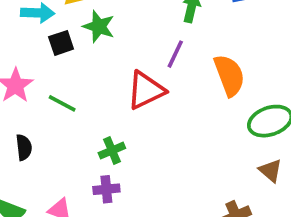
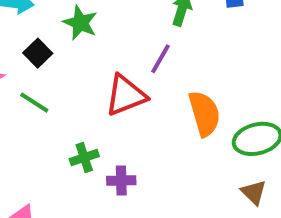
black square: (61, 43) -> (38, 53), moved, turned -30
orange semicircle: (229, 75) -> (204, 114), moved
purple cross: (106, 189) -> (121, 180), moved

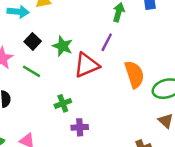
green star: (80, 23) -> (63, 46), moved
purple cross: (121, 180) -> (80, 127), moved

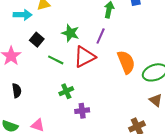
green star: (63, 46) -> (70, 33), moved
green line: (32, 71) -> (56, 60), moved

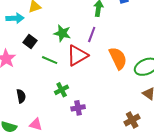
black semicircle: (17, 91) -> (21, 96), moved

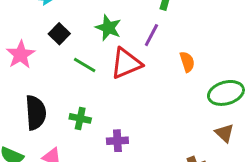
orange semicircle: (118, 58) -> (187, 62), moved, size x0.6
green cross: (62, 90) -> (80, 118), moved, turned 32
black semicircle: (21, 96) -> (36, 113), size x1.6

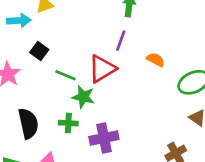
green star: (108, 28) -> (83, 97), moved
orange semicircle: (187, 62) -> (156, 60), turned -36
purple cross: (117, 141) -> (104, 138), size x1.5

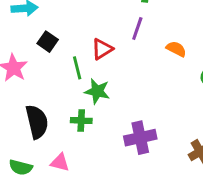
red triangle: (102, 69) -> (102, 49), moved, size x0.7
green line: (65, 75) -> (77, 68), turned 54
purple cross: (104, 138) -> (140, 138), moved

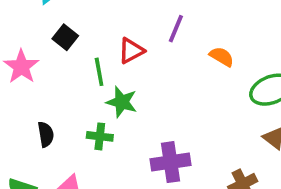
black semicircle: (37, 122) -> (46, 134), size x0.6

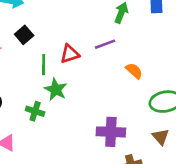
purple line: (176, 29) -> (105, 44), turned 36
purple cross: (170, 162) -> (111, 132), moved

